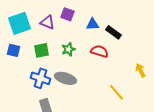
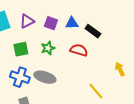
purple square: (68, 14) -> (51, 23), moved
purple triangle: (48, 22) -> (27, 21), turned -49

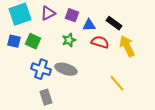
blue triangle: (72, 23) -> (89, 25), moved
green square: (21, 49) -> (33, 41), moved, turned 35
yellow arrow: (120, 69) -> (127, 46), moved, size x1.5

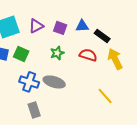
blue triangle: (89, 25) -> (82, 26), moved

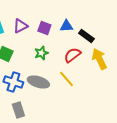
red semicircle: (88, 55) -> (72, 55), turned -54
yellow line: (105, 96) -> (66, 79), moved

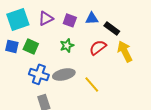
yellow line: (66, 79) -> (92, 84), moved
gray ellipse: (38, 82) -> (64, 74), turned -30

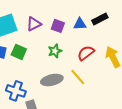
black rectangle: (112, 28) -> (100, 19), moved, turned -63
blue cross: (39, 74) -> (16, 91), moved
yellow line: (92, 84) -> (78, 77), moved

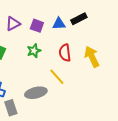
red semicircle: (86, 53) -> (65, 53), turned -60
gray ellipse: (52, 80) -> (36, 93), moved

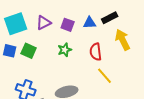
yellow arrow: (92, 57) -> (123, 40), moved
yellow line: (57, 77) -> (105, 76), moved

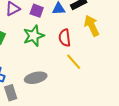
green star: (65, 50) -> (34, 36), size x1.5

